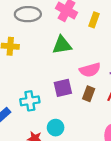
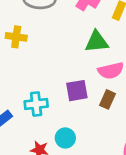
green triangle: (62, 45) -> (97, 42), moved

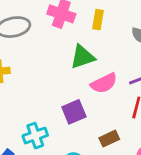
brown rectangle: (107, 99) -> (109, 139), moved, turned 54

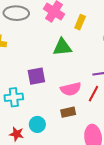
pink semicircle: (104, 83) -> (71, 89), moved
purple square: (74, 112) -> (36, 76), moved

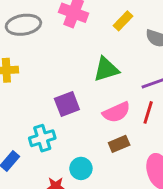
yellow rectangle: (80, 22) -> (123, 21), moved, turned 32
green triangle: (62, 47) -> (106, 69), moved

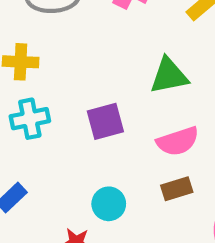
cyan cross: (42, 138) -> (30, 119), moved
cyan circle: (81, 168) -> (109, 204), moved

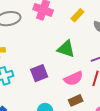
green triangle: (169, 76) -> (66, 49), turned 36

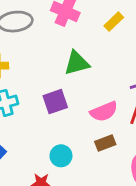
green triangle: (66, 49) -> (77, 63), moved, turned -36

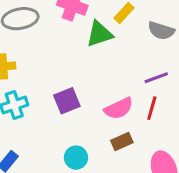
green triangle: (77, 63) -> (100, 34), moved

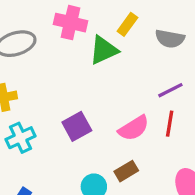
brown rectangle: (122, 141) -> (126, 171), moved

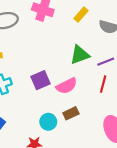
green triangle: (104, 50) -> (80, 55), moved
pink semicircle: (134, 128) -> (67, 86), moved

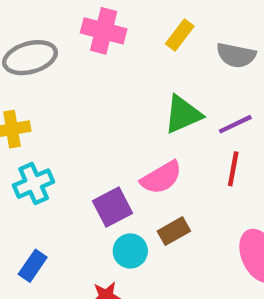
purple square: (41, 80) -> (113, 207), moved

